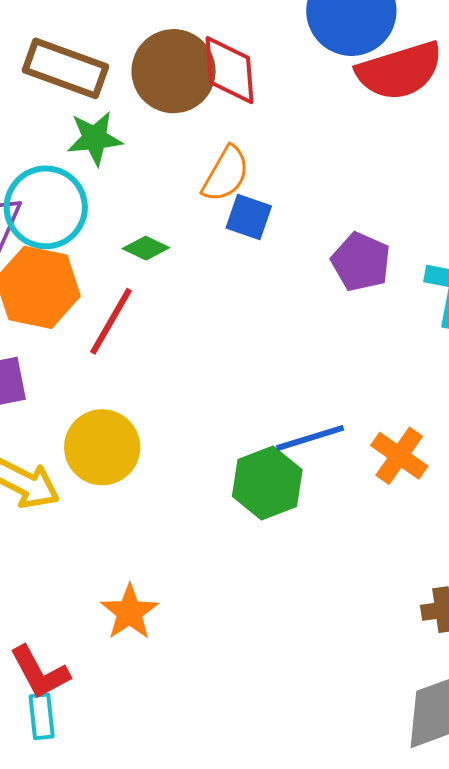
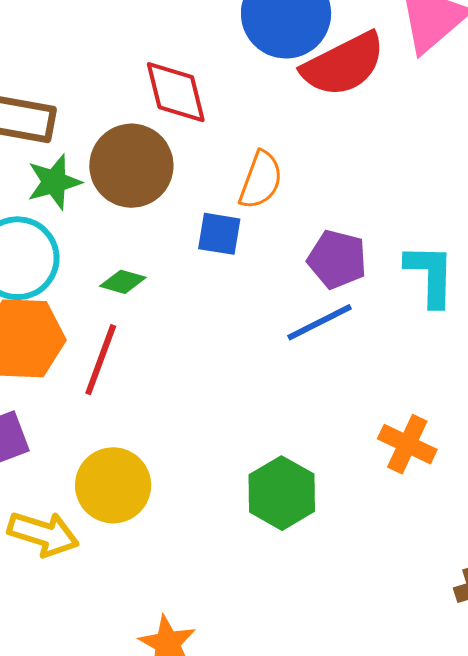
brown circle: (174, 71) -> (131, 166), moved
orange semicircle: (226, 174) -> (261, 180), moved
blue line: (310, 438) -> (320, 322), moved

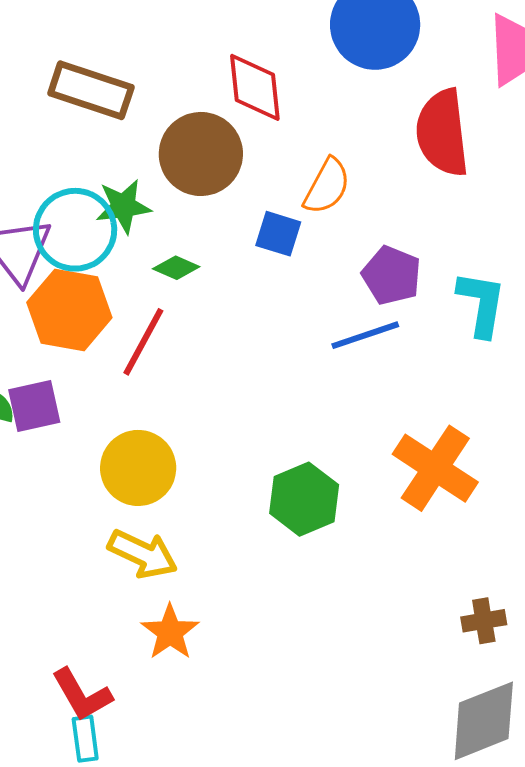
red semicircle: (343, 64) -> (442, 133), moved, turned 102
green star: (54, 182) -> (123, 206), moved
orange cross: (407, 444) -> (435, 468), size x1.5
yellow arrow: (43, 534) -> (143, 554), moved

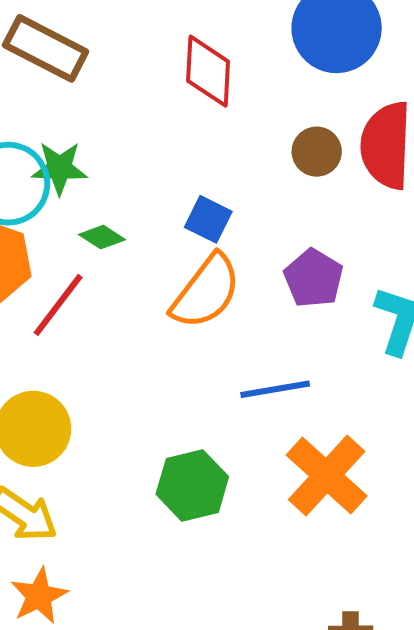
brown circle: (201, 154) -> (317, 152), moved, size x0.6
orange semicircle: (327, 186) -> (206, 292), moved, size x1.4
blue line: (365, 335) -> (275, 389), moved

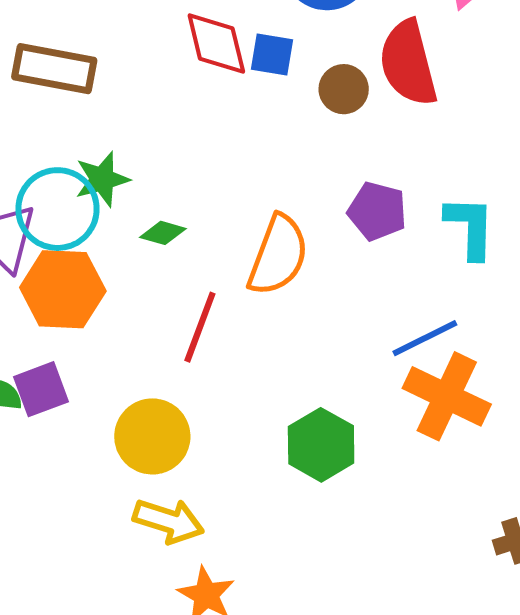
blue square: (208, 219) -> (272, 55), moved
red line: (58, 305) -> (200, 327), moved
blue line: (275, 389) -> (425, 338), moved

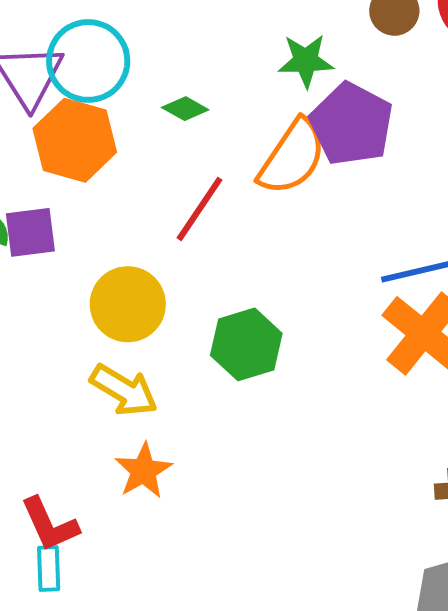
green star: (102, 179) -> (306, 61), moved
purple pentagon: (377, 211) -> (352, 124), moved, size x1.4
green hexagon: (321, 445) -> (246, 344), moved

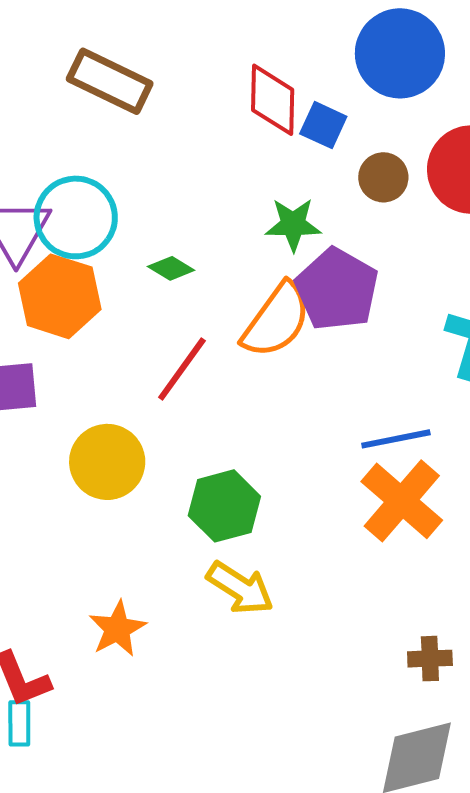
yellow arrow: (124, 390) -> (240, 588), moved

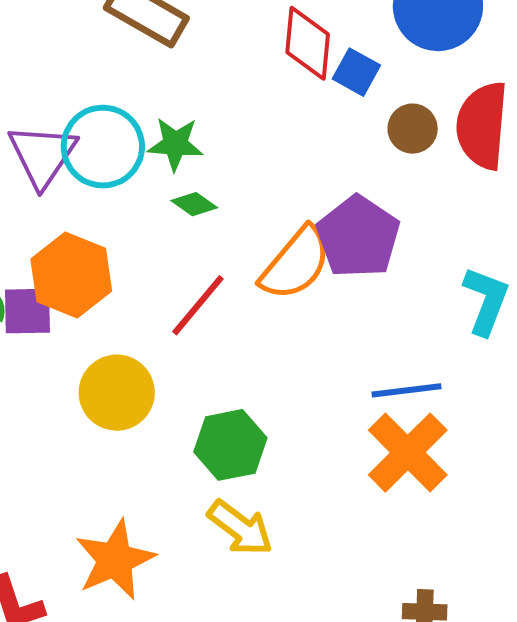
green star: (293, 224) -> (175, 144), moved
orange hexagon: (60, 296) -> (71, 275), moved
orange star: (117, 629) -> (115, 560), size x1.4

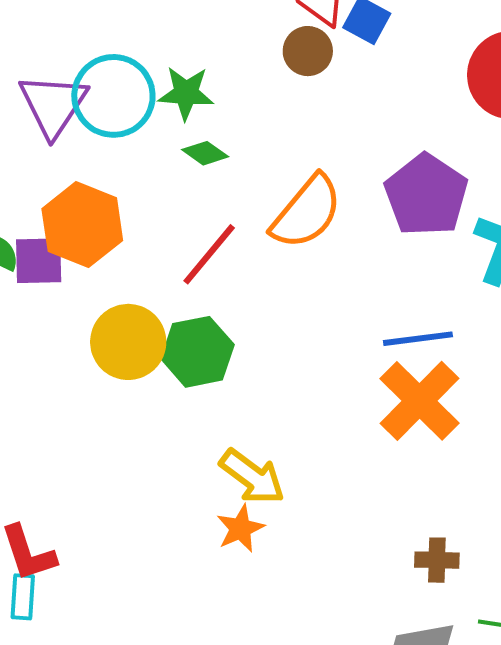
brown circle: (413, 129) -> (308, 51), moved
purple pentagon: (358, 237) -> (426, 195), moved
green hexagon: (230, 445) -> (198, 352), moved
orange star: (115, 560) -> (240, 529), moved, size x0.6

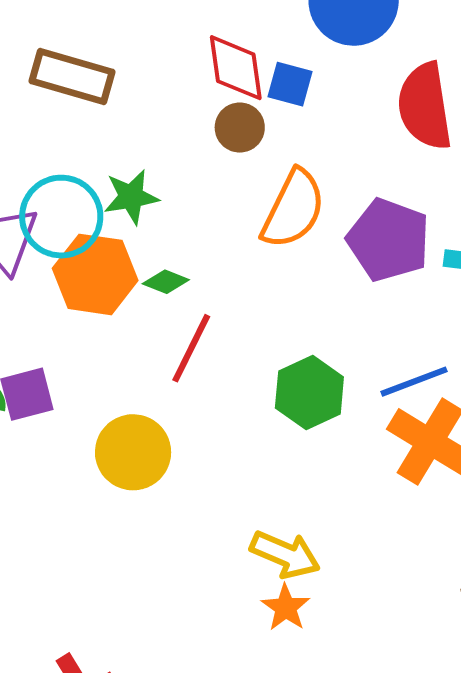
green diamond: (205, 153) -> (166, 282), moved
orange semicircle: (307, 212) -> (293, 209), moved
orange hexagon: (82, 225) -> (95, 274), moved
green hexagon: (198, 352) -> (309, 392), moved

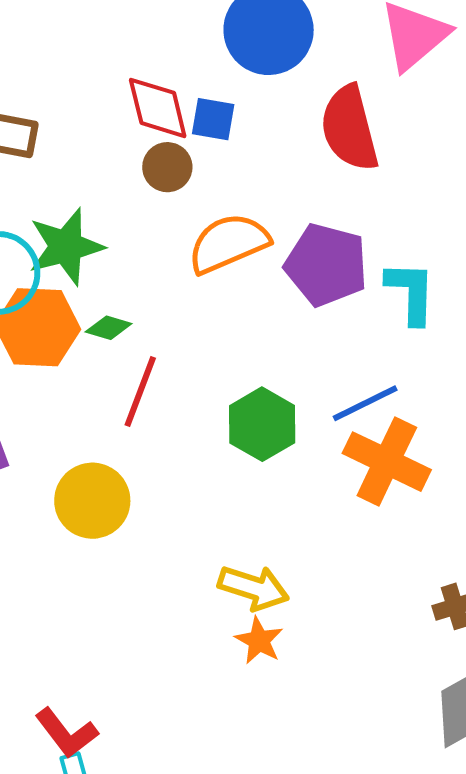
green star: (131, 197) -> (66, 247), size x1.4
orange semicircle: (293, 209) -> (228, 243), turned -134

